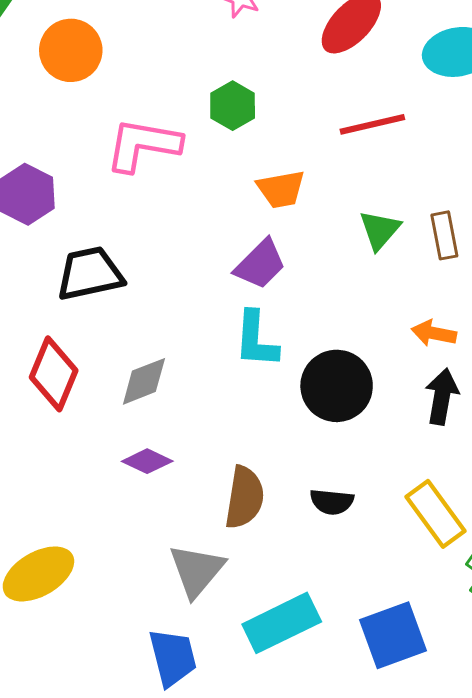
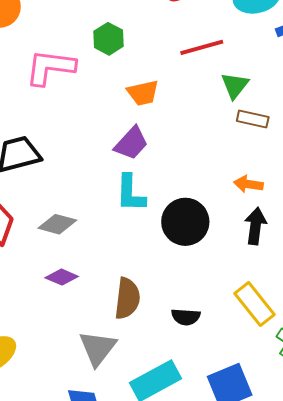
green triangle: (380, 230) -> (235, 85), moved
brown rectangle: (444, 235) -> (253, 119), turned -64
gray diamond: (144, 381) -> (57, 224), turned 39
black semicircle: (332, 502) -> (186, 317), moved

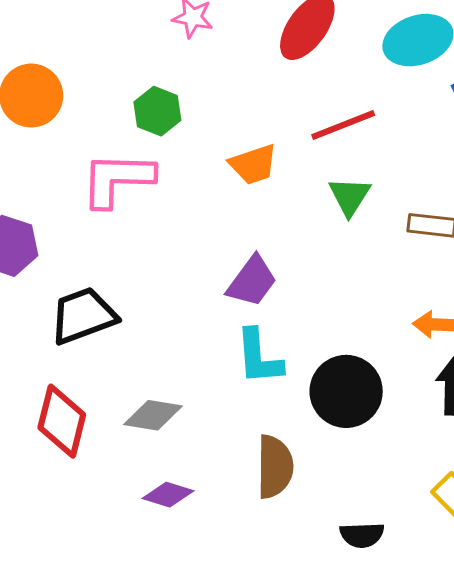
green hexagon: (109, 39) -> (157, 111), moved
green triangle: (235, 85) -> (350, 196), moved
orange trapezoid: (143, 93) -> (253, 164), moved
brown semicircle: (127, 298) -> (275, 467), moved

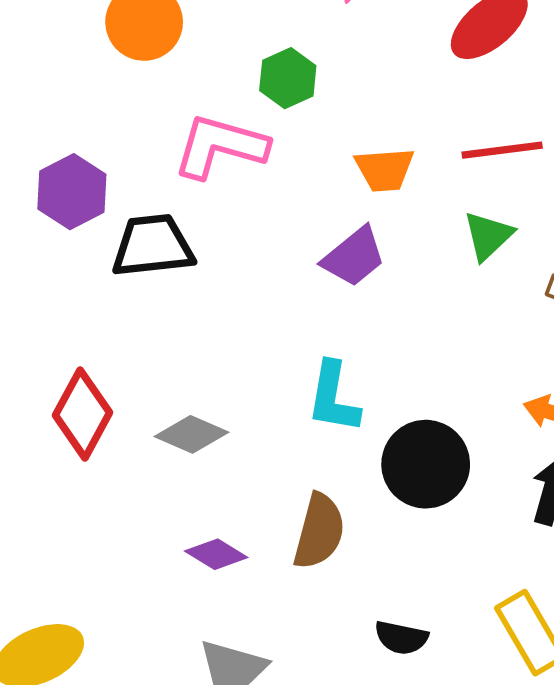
purple trapezoid: (252, 281) -> (354, 257), moved
black trapezoid: (83, 316) -> (153, 246), moved
purple diamond: (168, 495) -> (216, 554), moved

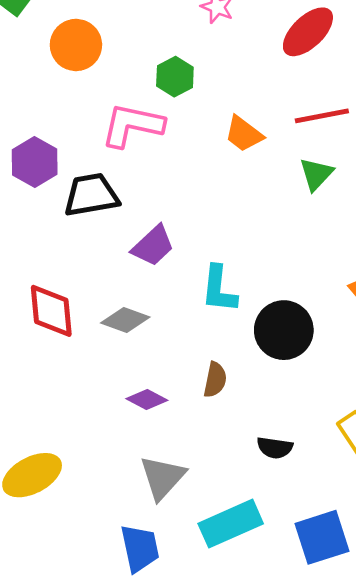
orange trapezoid: (385, 170) -> (244, 134), turned 45
purple trapezoid: (354, 257) -> (153, 246), moved
red diamond: (83, 414) -> (51, 311), turned -30
brown semicircle: (319, 531) -> (215, 380), size x0.7

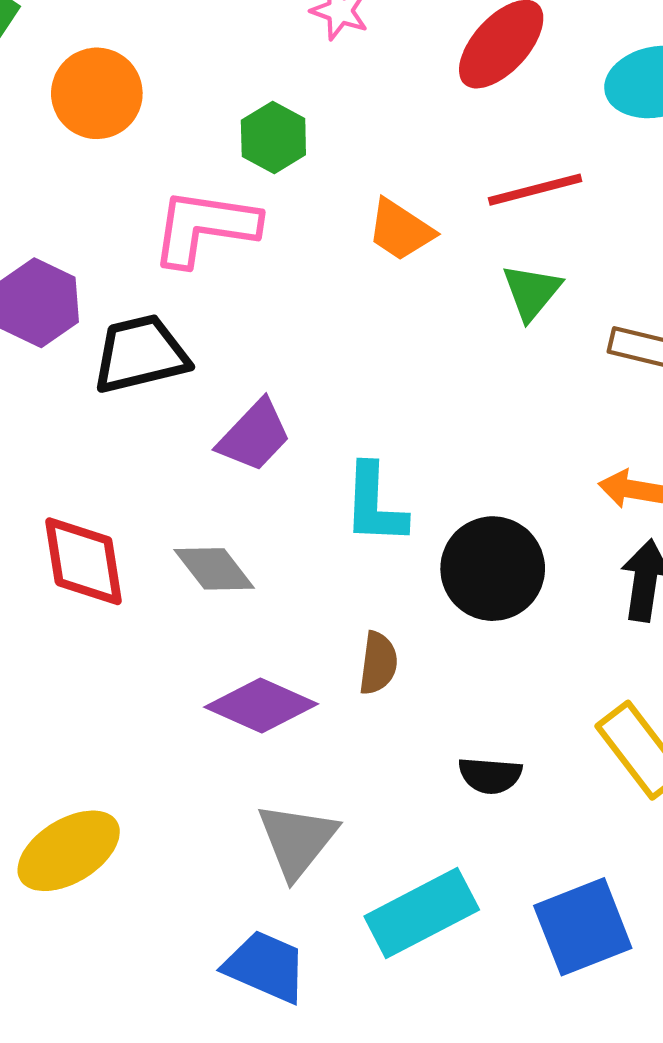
gray diamond: (125, 320) -> (214, 569), turned 36
purple diamond: (147, 400) -> (261, 706), size x1.5
blue trapezoid: (140, 548) -> (265, 967), turned -51

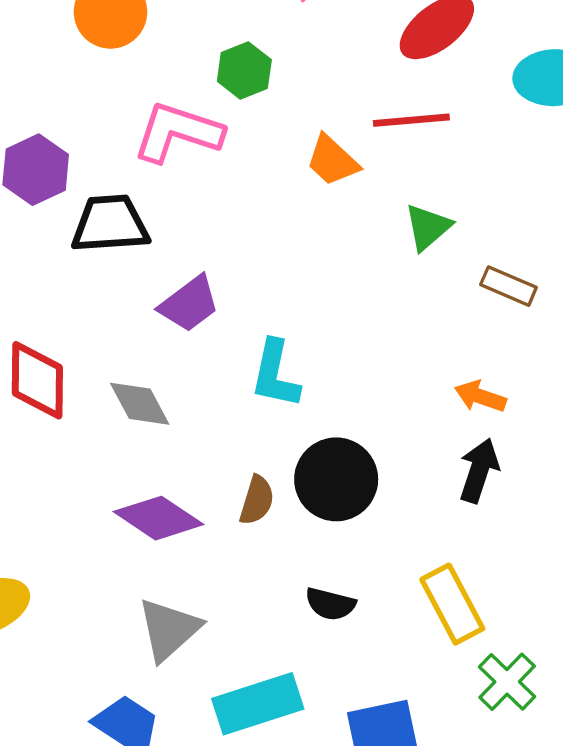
red line: (535, 190) -> (411, 120), moved
black circle: (493, 569) -> (336, 479), moved

